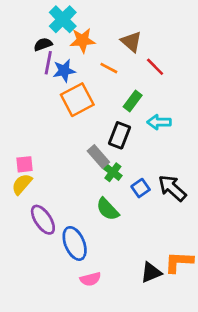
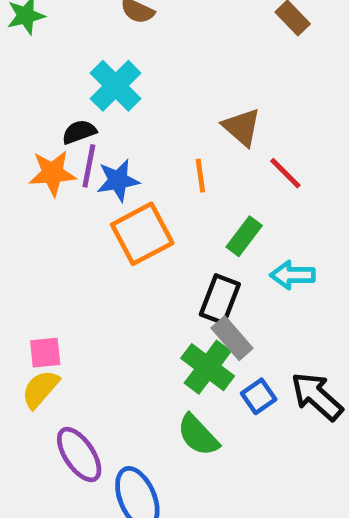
orange star: (83, 40) -> (52, 173), moved
orange line: (109, 68) -> (200, 176), turned 54
gray rectangle: (98, 156) -> (232, 338), moved
green cross: (113, 172) -> (208, 367), size x1.5

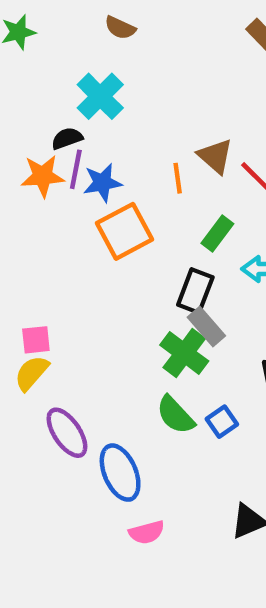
brown triangle: (242, 127) -> (215, 156), moved
blue square: (259, 396) -> (222, 422), moved

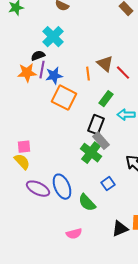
orange square: (125, 231) -> (64, 98), turned -35
yellow semicircle: (32, 373) -> (22, 162), turned 96
green semicircle: (175, 415) -> (87, 203), moved
purple ellipse: (67, 433) -> (38, 189), turned -30
blue ellipse: (120, 473) -> (62, 187), moved

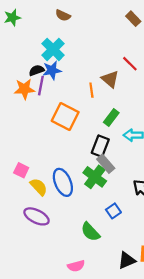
red line: (123, 73) -> (130, 64), moved
blue star: (54, 76) -> (52, 70), moved
pink square: (24, 147) -> (21, 170), turned 32
yellow semicircle: (22, 162) -> (39, 187), moved
blue ellipse: (62, 187) -> (63, 182), moved

